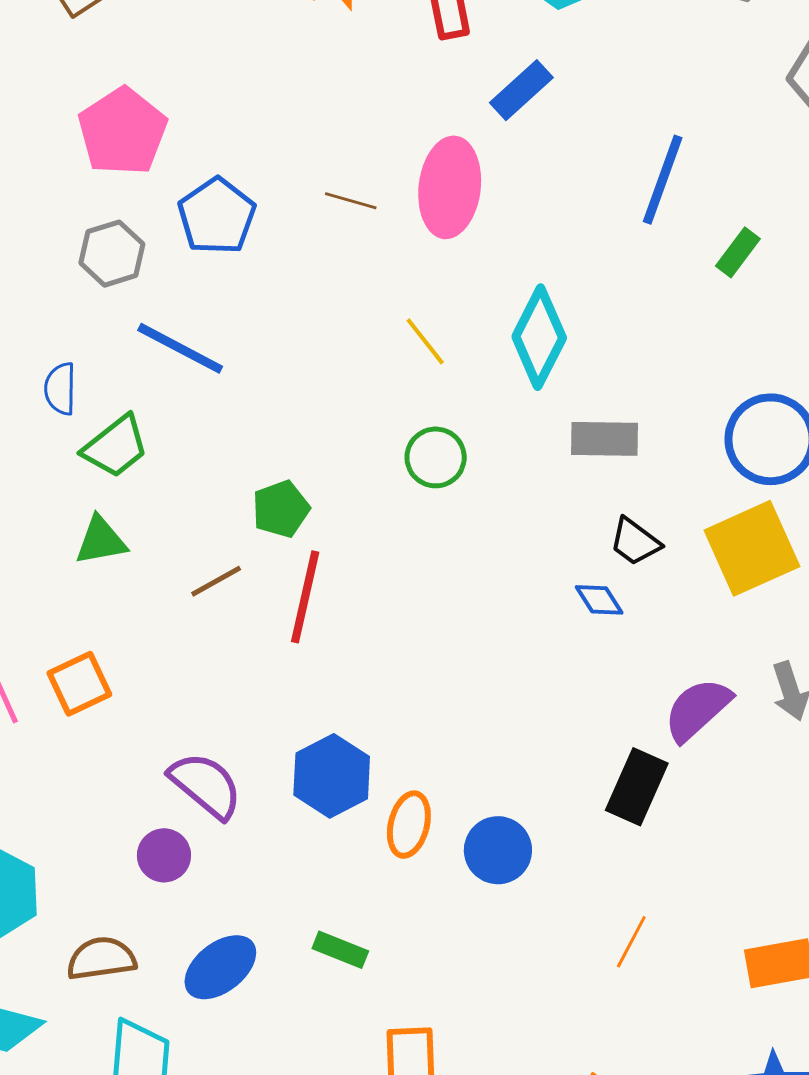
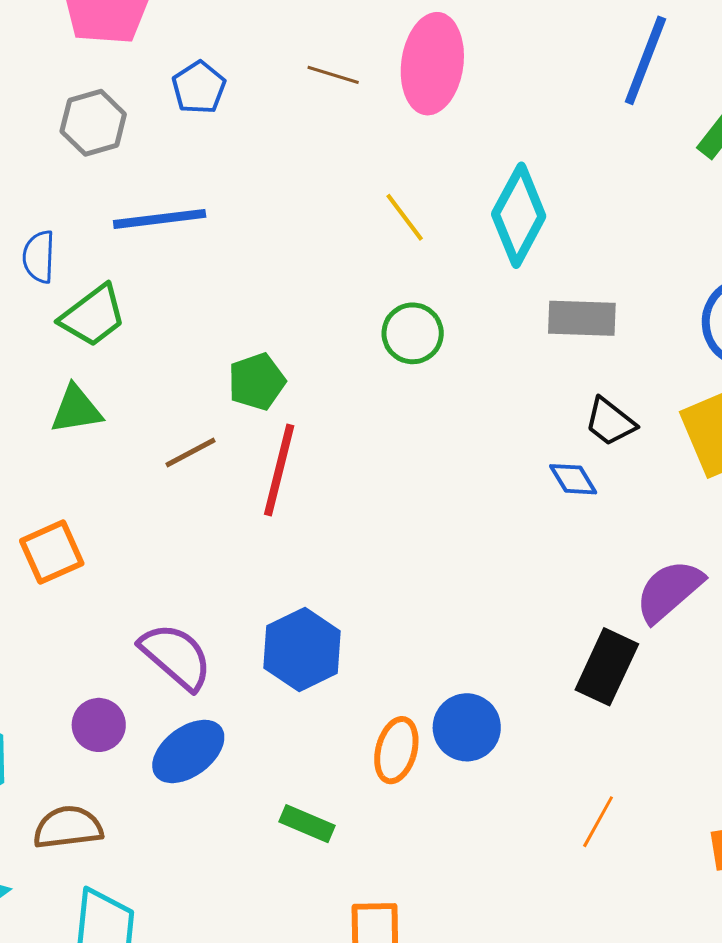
blue pentagon: (217, 216) -> (199, 88), size x0.7
blue line: (180, 348) -> (160, 219), turned -36
orange ellipse: (409, 825) -> (396, 750), moved
purple circle: (164, 855) -> (99, 725), moved
blue ellipse: (220, 967) -> (188, 751), moved

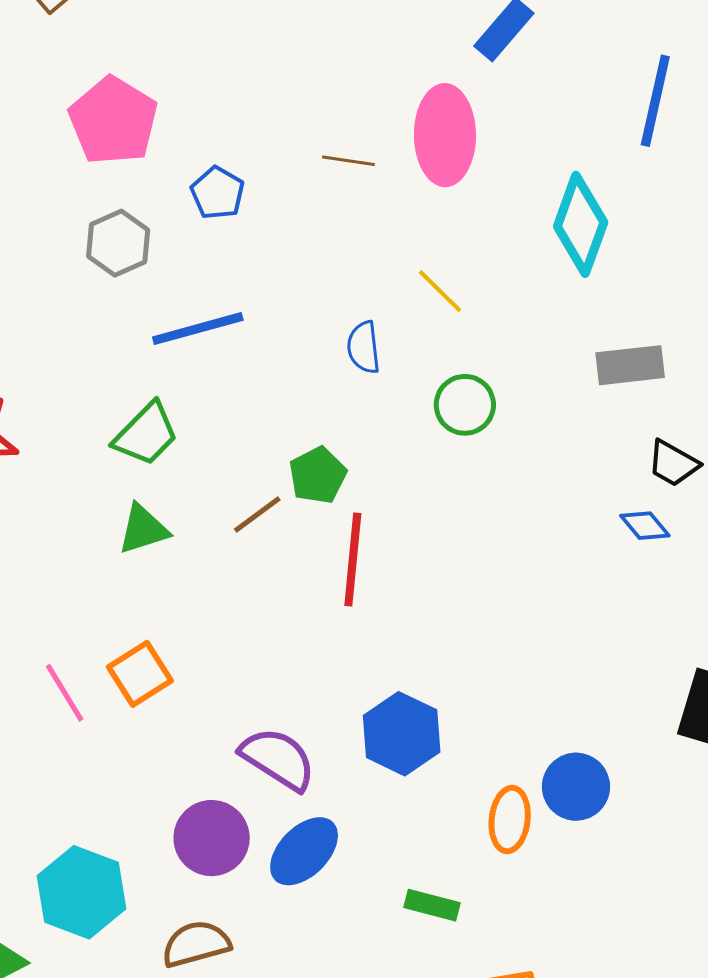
cyan diamond: (519, 215) -> (581, 224), moved
blue semicircle: (39, 257) -> (364, 347), moved
brown line: (190, 452) -> (257, 514), moved
purple circle: (99, 725) -> (212, 838), size x1.4

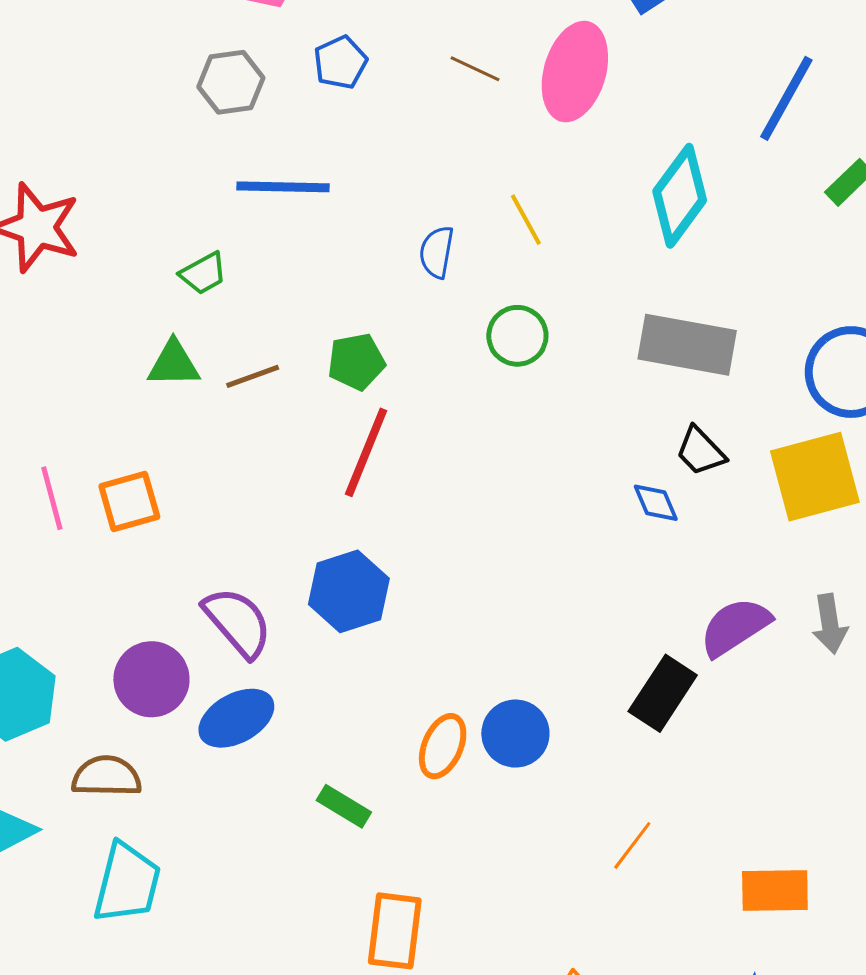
gray rectangle: (630, 365) -> (687, 345), size x1.4
green trapezoid: (146, 434) -> (203, 273), size x0.7
brown line: (257, 514) -> (253, 376), moved
blue hexagon: (402, 734) -> (349, 591), moved

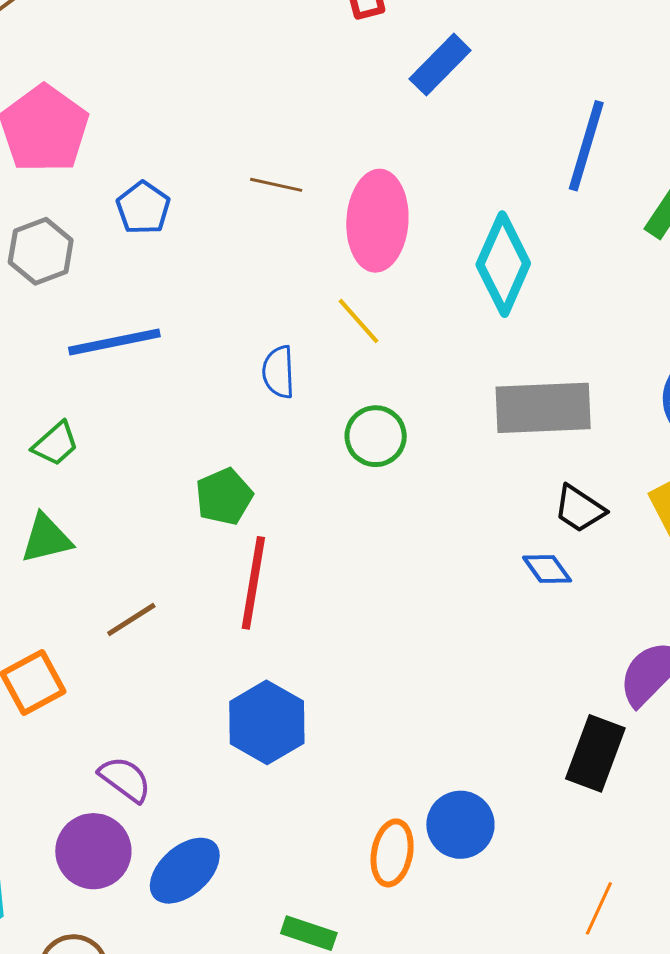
pink ellipse: (575, 72) -> (377, 221), moved
brown line: (253, 376) -> (131, 619), moved
purple semicircle: (238, 622) -> (125, 779), moved, size x0.7

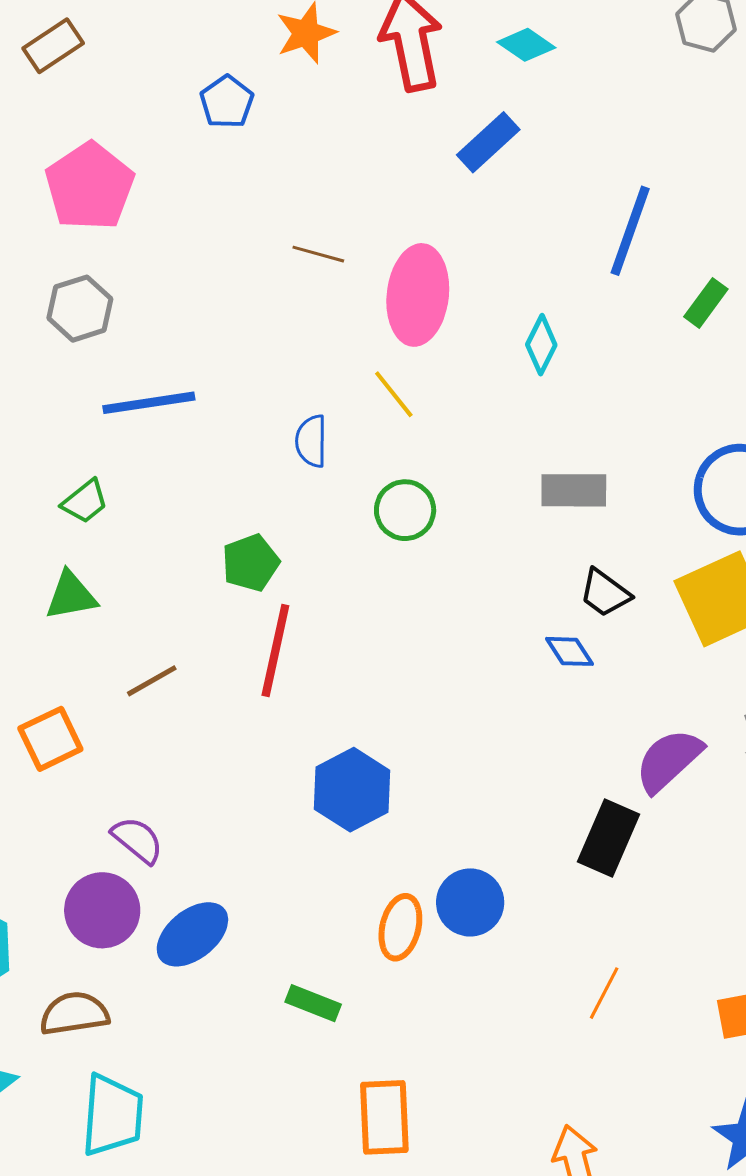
blue pentagon: (143, 208) -> (227, 102), moved
cyan diamond: (503, 264) -> (541, 345), size x0.6
gray rectangle: (543, 408) -> (574, 490), size x0.7
blue hexagon: (267, 722) -> (352, 790), moved

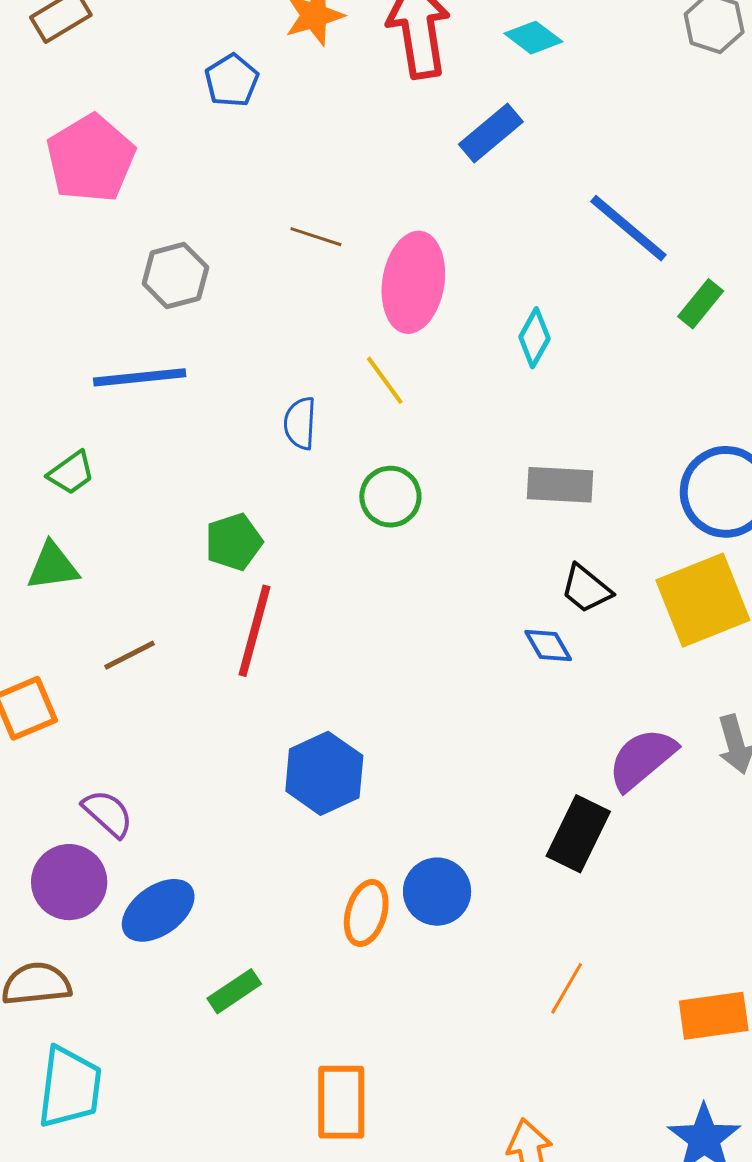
blue line: (630, 231) -> (628, 228), turned -72
gray hexagon: (80, 309) -> (175, 276), moved
green rectangle: (313, 1003) -> (234, 991), moved, turned -58

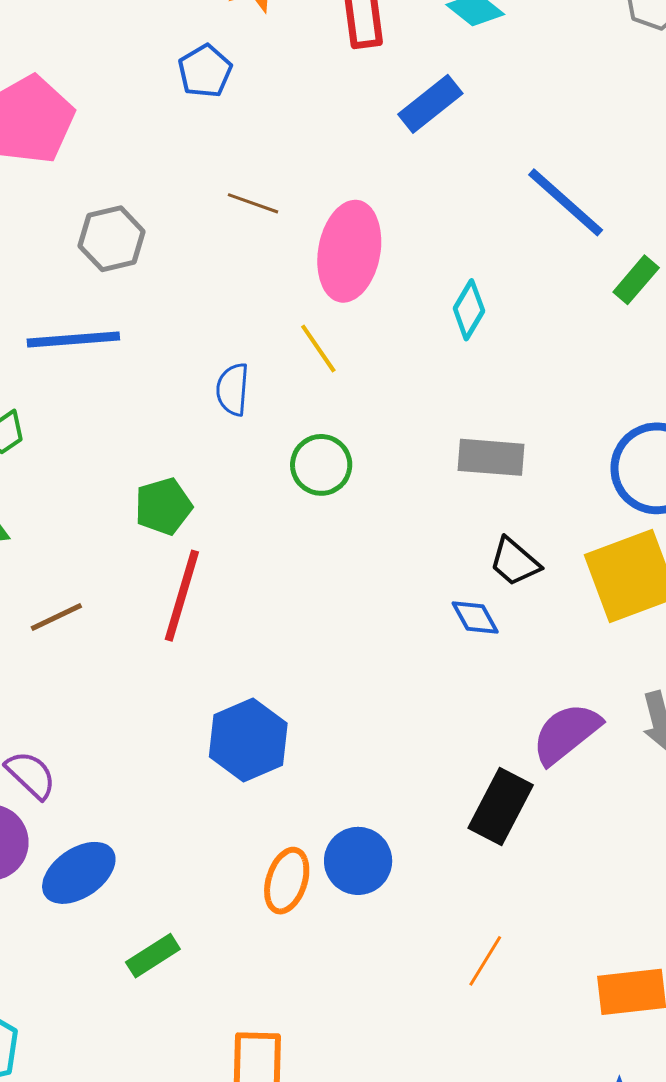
blue pentagon: (232, 80) -> (205, 71), moved

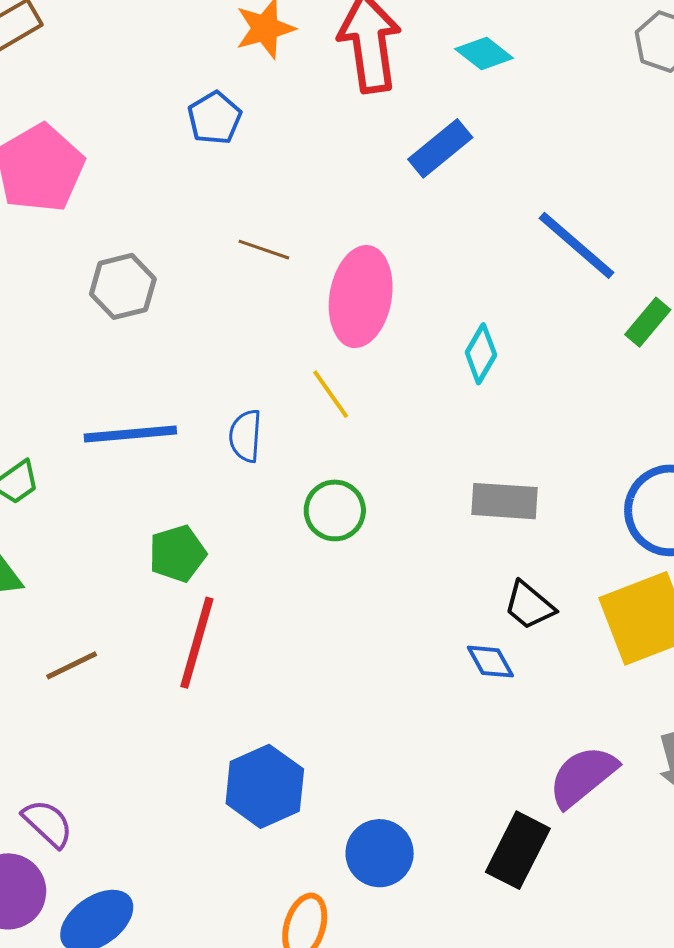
blue line: (73, 340) -> (130, 434), moved
blue circle: (358, 861) -> (380, 853), moved

